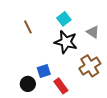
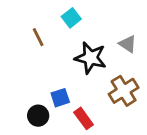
cyan square: (64, 19) -> (71, 18), moved

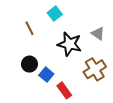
blue square: (60, 98) -> (46, 75), turned -32
black circle: (38, 116) -> (29, 64), moved

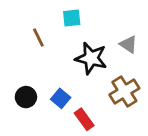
cyan square: (55, 14) -> (72, 18), turned 32
black circle: (29, 64) -> (26, 97), moved

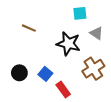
cyan square: (72, 18) -> (80, 13), moved
brown line: (38, 37) -> (29, 28), turned -40

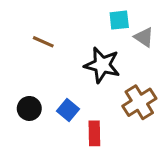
gray triangle: (96, 33) -> (144, 37), moved
red rectangle: (63, 89) -> (94, 133), turned 35

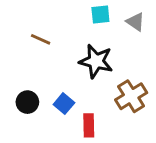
cyan square: (119, 20) -> (100, 14), moved
gray triangle: (144, 37) -> (135, 22), moved

